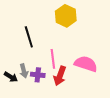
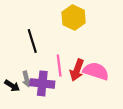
purple cross: (38, 75) -> (42, 83), size x1.5
red arrow: (60, 76) -> (77, 70), moved

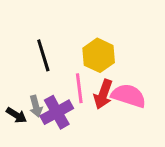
yellow hexagon: (74, 17) -> (99, 55), moved
purple cross: (42, 83) -> (57, 112), turned -35

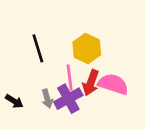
gray arrow: (36, 106) -> (47, 99), moved
purple cross: (57, 112) -> (68, 99), moved

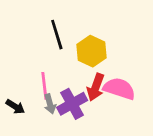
black line: (38, 48) -> (57, 35), moved
pink line: (70, 78) -> (44, 86), moved

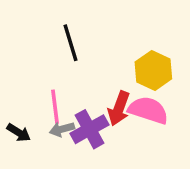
yellow hexagon: (92, 51) -> (153, 70), moved
gray arrow: (50, 104) -> (62, 129), turned 90

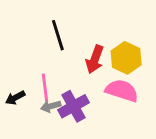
red arrow: (119, 108) -> (95, 59), moved
black arrow: (19, 133) -> (15, 98), moved, turned 120

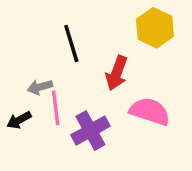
yellow hexagon: (126, 58) -> (155, 28), moved
gray arrow: (51, 106) -> (40, 87), moved

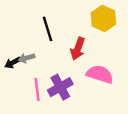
pink line: (56, 108) -> (37, 89), moved
black arrow: (19, 120) -> (13, 63), moved

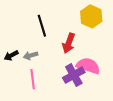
gray arrow: (27, 58) -> (31, 55), moved
purple cross: (60, 87) -> (74, 75), moved

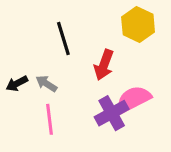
gray arrow: (31, 55) -> (46, 84), turned 48
pink semicircle: (88, 66) -> (133, 99), turned -45

